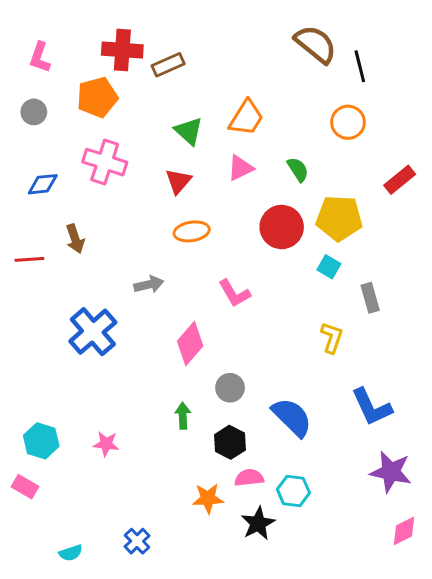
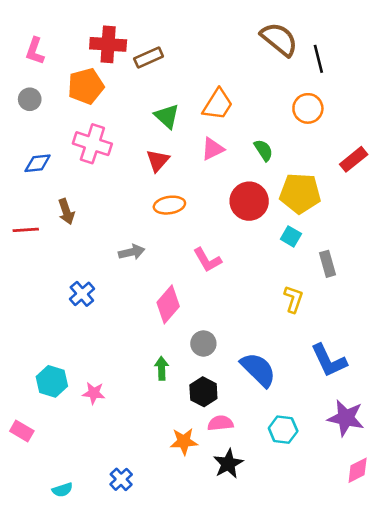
blue cross: (93, 332) -> (82, 294), size x0.6
cyan hexagon: (41, 441) -> (52, 381), moved
cyan hexagon: (293, 491) -> (283, 430), moved

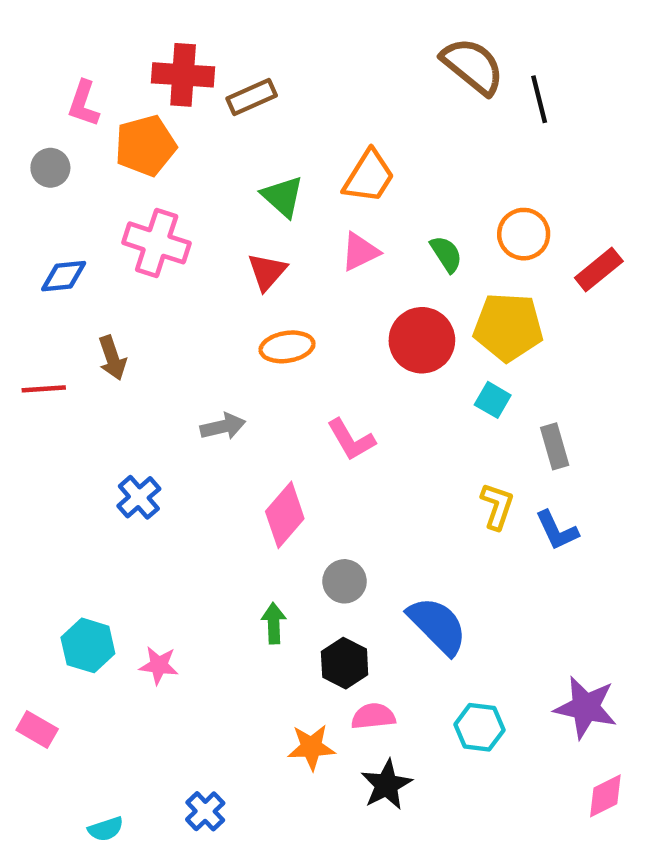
pink L-shape: (35, 51) -> (84, 104), moved
orange circle: (308, 108) -> (524, 234), moved
blue L-shape: (329, 360) -> (557, 530), moved, size x0.7

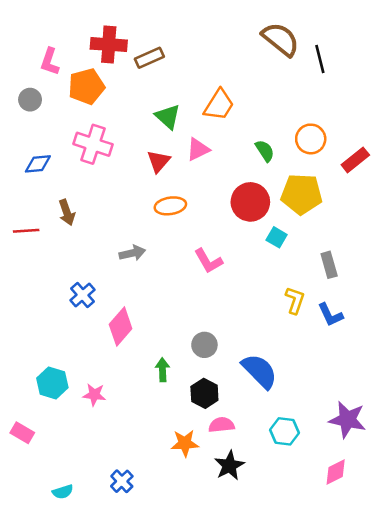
pink triangle: (360, 252) -> (198, 149), moved
cyan square: (493, 400) -> (277, 237), moved
pink diamond: (285, 515) -> (121, 326), moved
pink diamond: (605, 796) -> (336, 472), moved

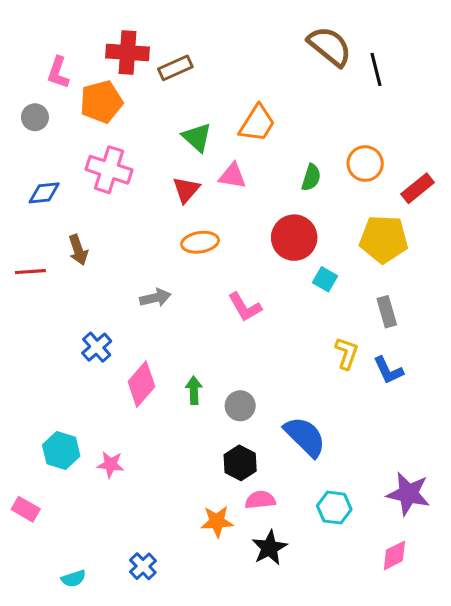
pink triangle: (198, 149) -> (232, 176), turned 35
green semicircle: (265, 151) -> (311, 177), turned 50
yellow pentagon: (302, 194) -> (384, 239), moved
green arrow: (162, 370) -> (194, 390), moved

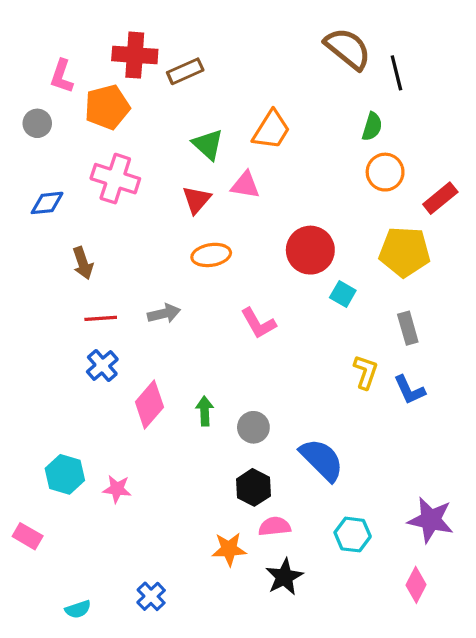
green semicircle: (311, 177) -> (372, 127), moved
red line: (30, 272) -> (101, 318), moved
pink diamond: (394, 555) -> (416, 585), turned -36

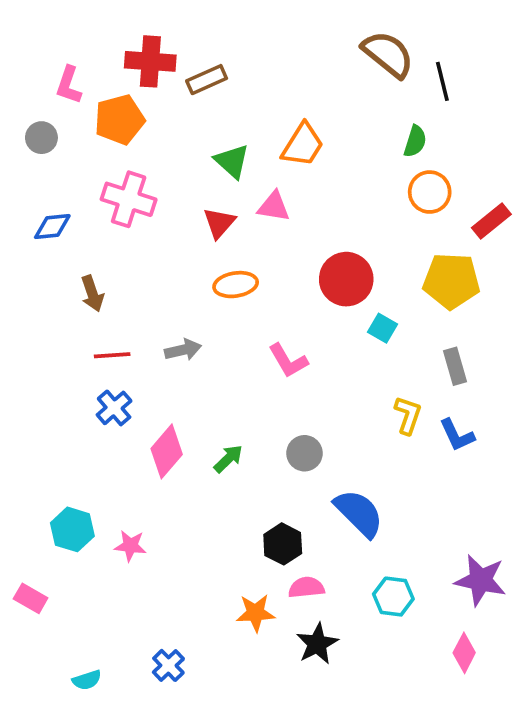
green arrow: (205, 411) -> (228, 459), turned 48
gray circle: (253, 427) -> (305, 453), moved

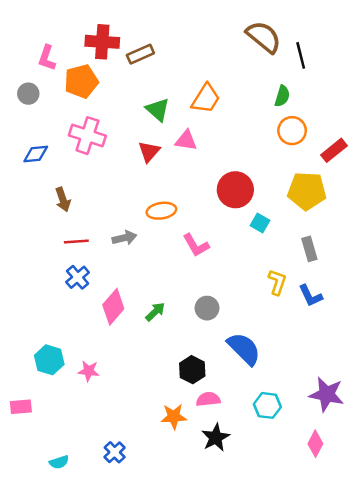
orange ellipse: (236, 285) -> (161, 211), moved
pink rectangle: (31, 598) -> (21, 407), turned -35

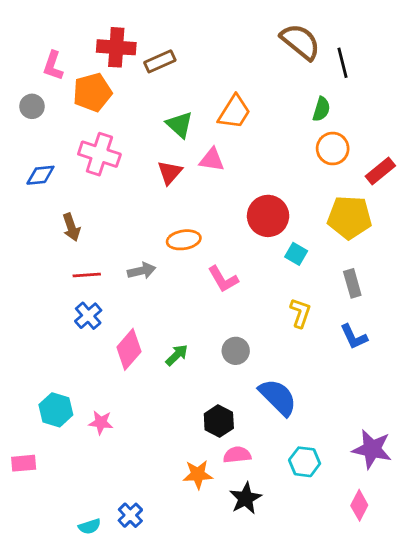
yellow L-shape: (277, 282) -> (300, 313), moved
cyan semicircle: (59, 462) -> (90, 526), moved

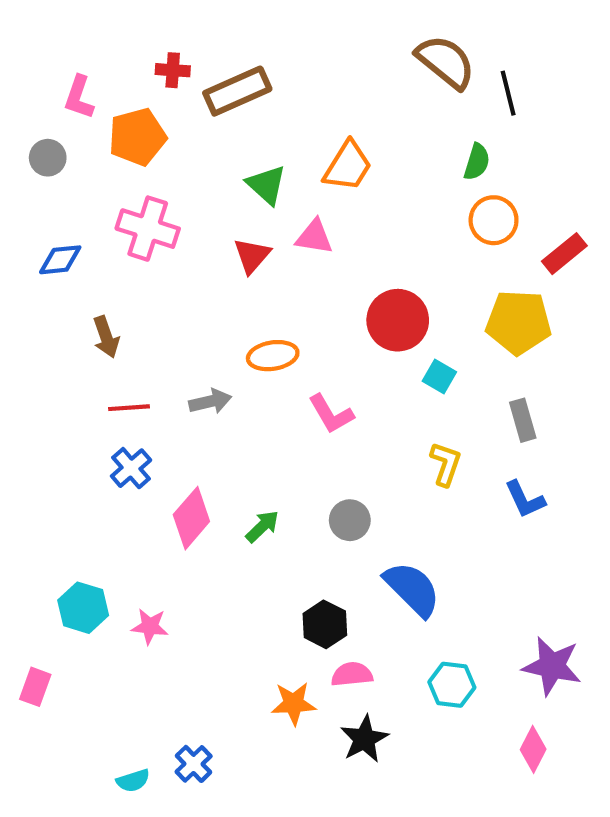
red cross: (116, 47) -> (173, 70), size x0.6
brown rectangle: (160, 61) -> (237, 91), size x1.4
pink rectangle: (24, 463) -> (35, 687), turned -65

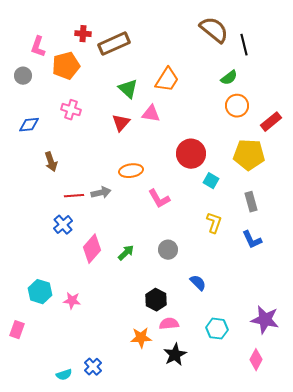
green semicircle: (477, 162) -> (229, 78), turned 36
pink cross: (148, 229) -> (71, 110), size x0.7
red line: (129, 408) -> (74, 196), moved
blue semicircle: (412, 589) -> (198, 283), size x0.6

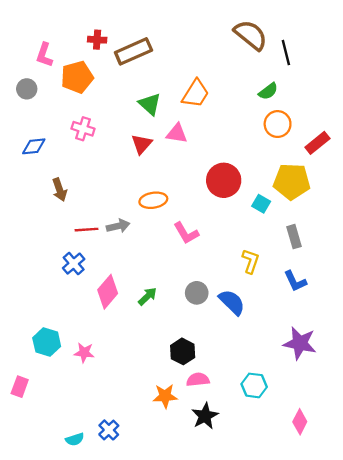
cyan square: (211, 181) -> (261, 204), moved
blue semicircle: (198, 283) -> (232, 302), moved, size x1.4
purple star: (265, 320) -> (300, 343), moved

